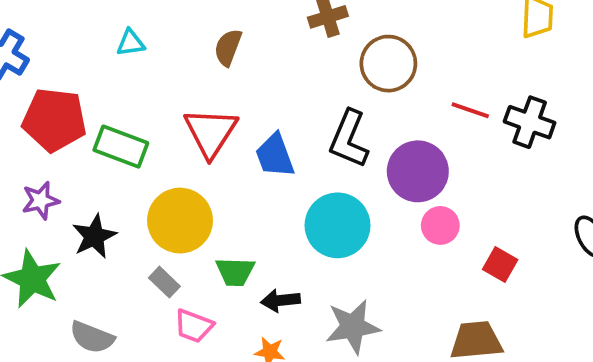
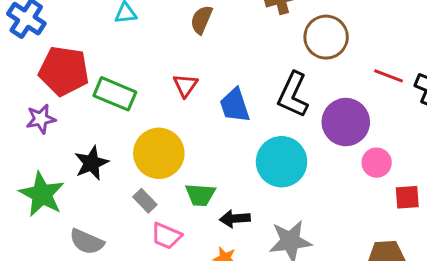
red triangle: (211, 132) -> (185, 85), size x0.6
purple star: (41, 201) -> (41, 119), moved
pink circle: (440, 225) -> (377, 163), moved
red square: (500, 265) -> (407, 197), turned -36

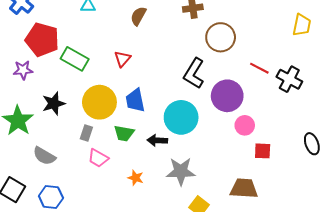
blue trapezoid: (235, 105) -> (135, 100), moved
gray rectangle: (145, 201) -> (86, 133), turned 56
black arrow: (235, 219) -> (157, 140), moved

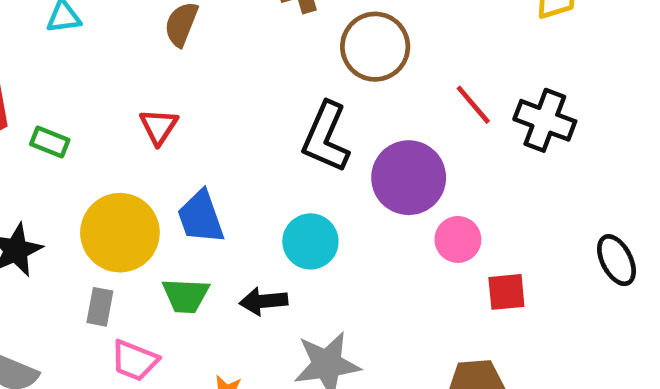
green rectangle: (75, 59) -> (50, 142), size x0.6
red line: (259, 68) -> (473, 105), turned 30
cyan circle: (181, 117) -> (310, 241), size x0.7

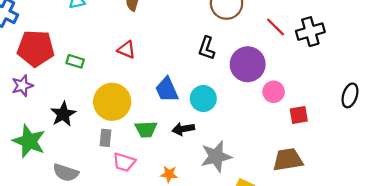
black cross: (545, 120) -> (310, 32), turned -32
red triangle: (159, 127) -> (126, 50), turned -36
black L-shape: (326, 137) -> (207, 48), size x0.7
blue trapezoid: (201, 217) -> (167, 90), moved
black ellipse: (616, 260) -> (350, 95), turned 50

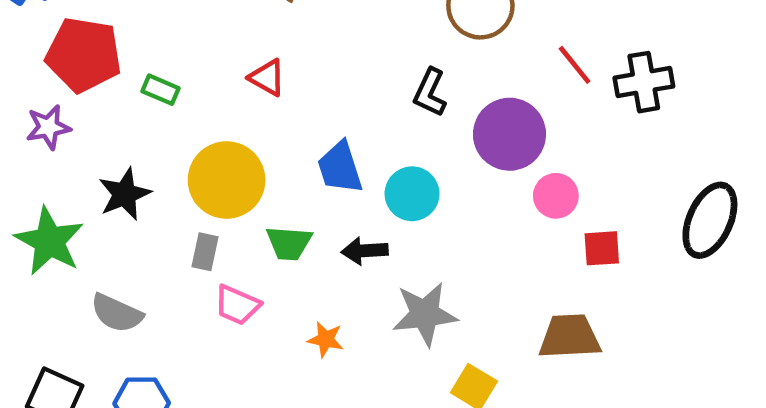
black ellipse: (350, 95) -> (710, 220), size x1.5

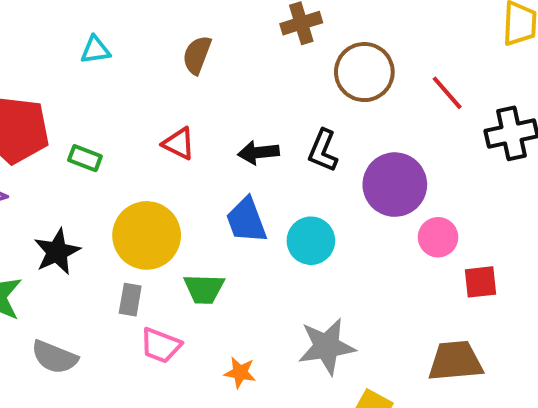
red line: (575, 65) -> (447, 93), moved
black arrow: (365, 251) -> (258, 152), moved

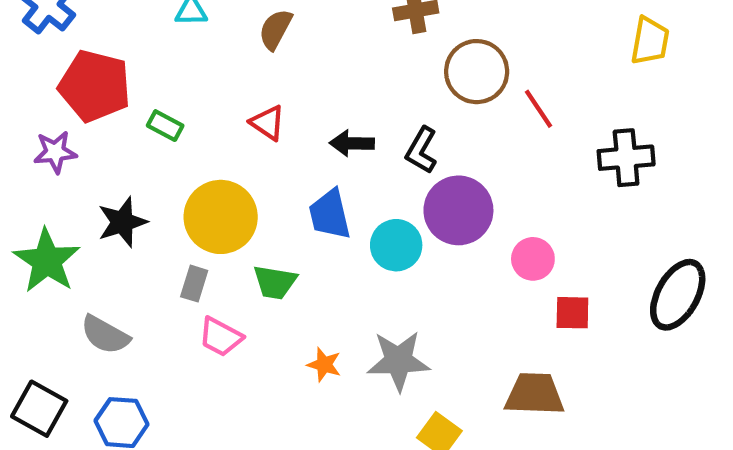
brown semicircle: (197, 55) -> (275, 29), moved
red line: (447, 93) -> (538, 109), moved
purple circle: (395, 185) -> (458, 210), moved
orange star: (240, 373) -> (324, 365), moved

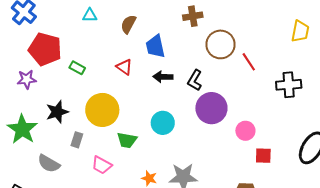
blue trapezoid: (330, 214) -> (155, 46), moved
cyan circle: (396, 245) -> (163, 123), moved
gray rectangle: (194, 284) -> (77, 140), moved

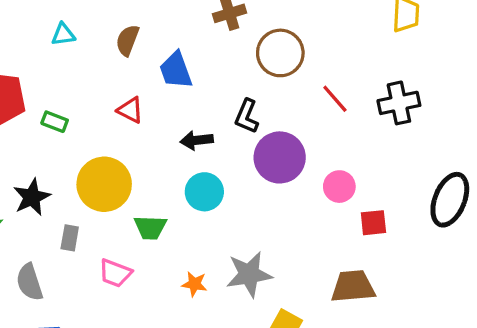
red line: (249, 62) -> (335, 99), moved
black arrow: (163, 77) -> (197, 140), moved
gray semicircle: (49, 164) -> (29, 282), turned 50

